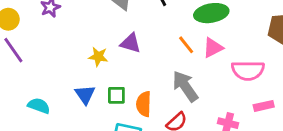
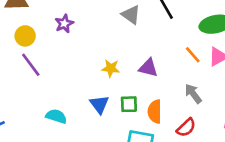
purple triangle: (131, 43) -> (148, 68), moved
gray arrow: (185, 86) -> (193, 94), size x0.7

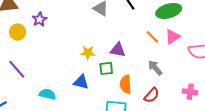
purple star: (64, 24) -> (40, 19), moved
purple line: (31, 65) -> (17, 69), moved
blue triangle: (99, 104) -> (81, 82), turned -35
green square: (129, 104) -> (106, 68), moved

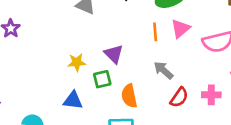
orange line: (152, 37) -> (155, 32), turned 48
purple triangle: (118, 50) -> (114, 54), turned 42
red semicircle: (152, 95) -> (179, 97), moved

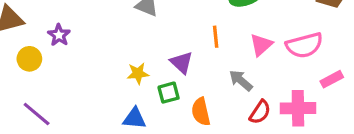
pink triangle: (180, 29) -> (261, 45), moved
orange line: (155, 32) -> (216, 37), moved
pink cross: (211, 95) -> (298, 108), size x1.5

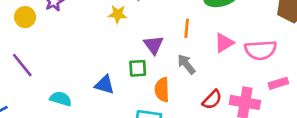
yellow star: (138, 73) -> (118, 14), moved
gray arrow: (241, 80) -> (186, 64), moved

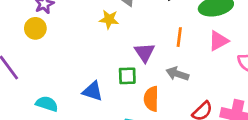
yellow circle: (25, 17) -> (35, 28), moved
pink triangle: (224, 43) -> (219, 41), moved
gray arrow: (186, 64) -> (177, 74), turned -35

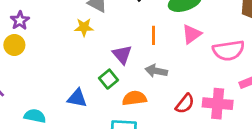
green square: (127, 76) -> (108, 79), turned -30
orange semicircle: (151, 99) -> (134, 98), turned 90

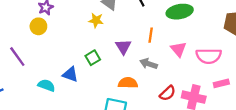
pink triangle: (192, 34) -> (179, 49), moved, turned -42
green square: (108, 79) -> (93, 58), moved
blue triangle: (77, 98) -> (70, 74), moved

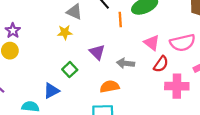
orange line: (151, 35) -> (120, 20), moved
blue triangle: (70, 74) -> (51, 91), turned -35
red semicircle: (168, 93) -> (161, 64), moved

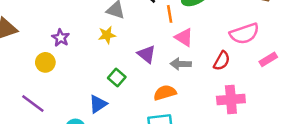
purple star: (13, 31) -> (61, 38), moved
pink triangle: (152, 43) -> (184, 37), moved
pink cross: (177, 86) -> (231, 100), moved

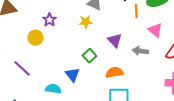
pink triangle: (184, 37) -> (155, 30), moved
orange semicircle: (165, 93) -> (114, 72), moved
blue triangle: (98, 104) -> (72, 75), turned -42

